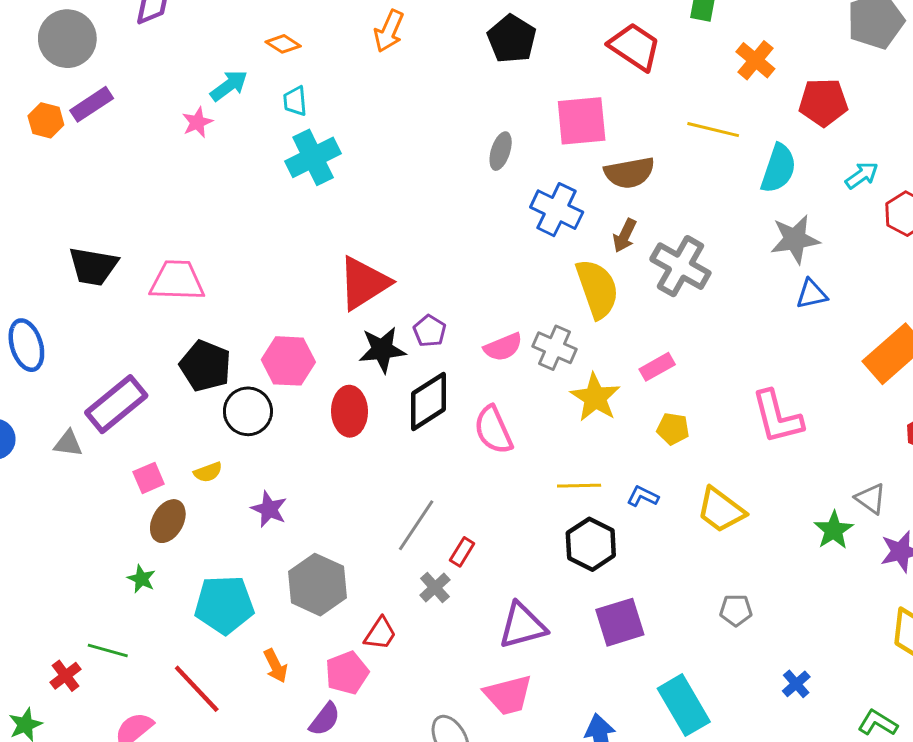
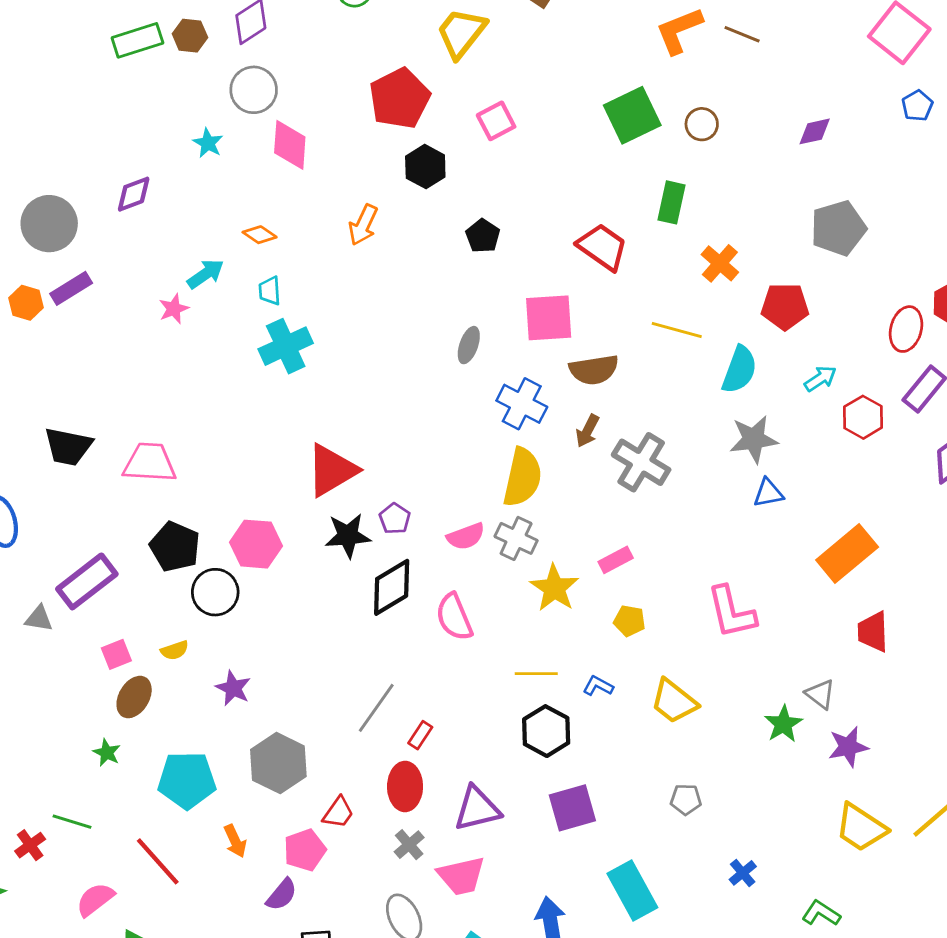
black pentagon: (512, 39) -> (483, 236), size x0.7
yellow semicircle: (597, 289) -> (522, 477), moved, turned 30
red ellipse: (350, 411) -> (405, 786), moved
gray cross: (435, 587) -> (409, 845), moved

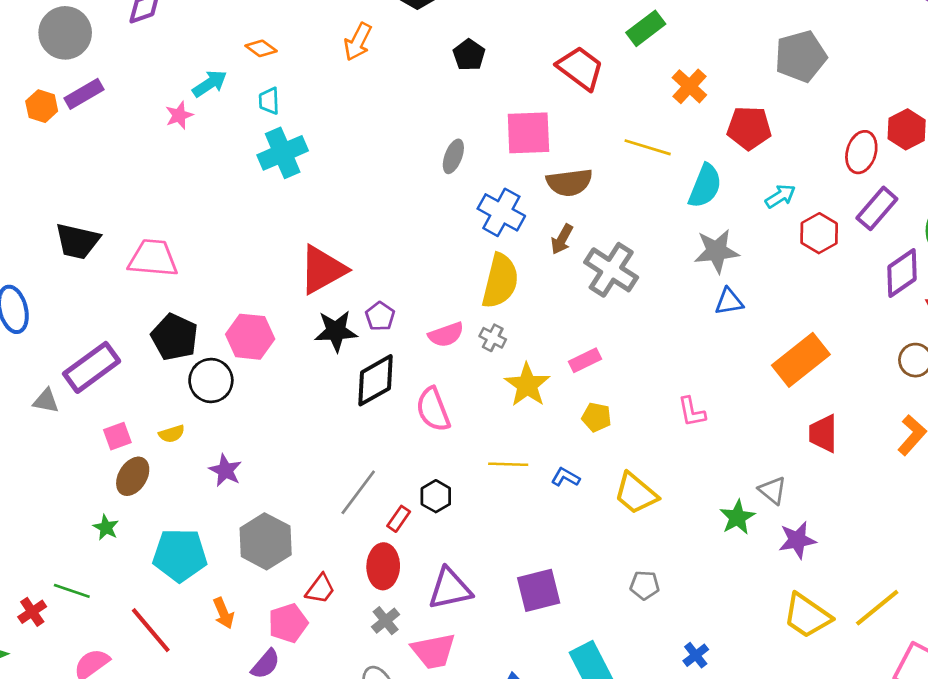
green rectangle: (671, 202) -> (646, 28), turned 39
gray cross: (516, 538) -> (493, 338), size x0.7
pink L-shape: (731, 612) -> (692, 412), size x0.6
black hexagon: (546, 731) -> (436, 496), moved, size x0.7

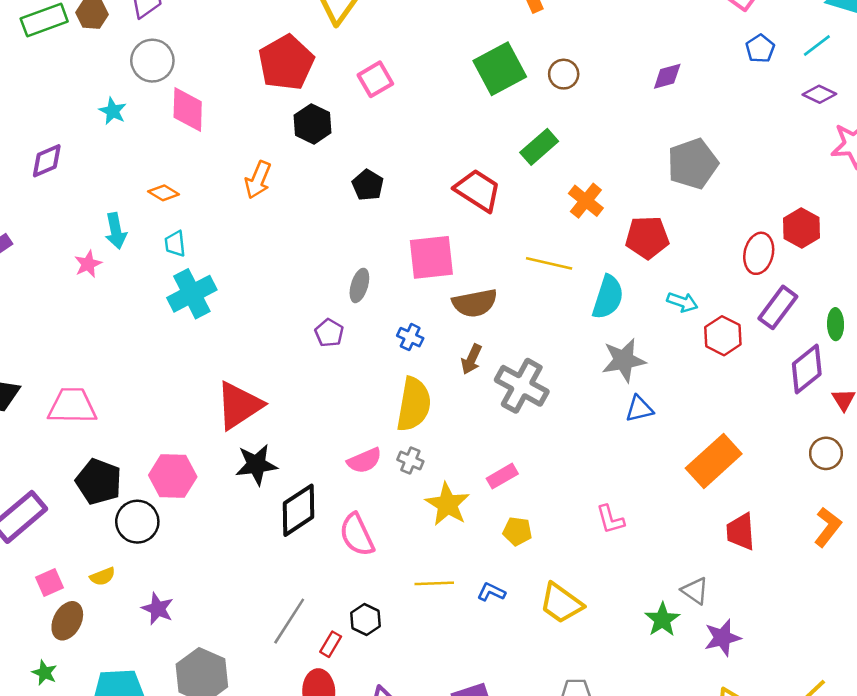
cyan arrow: (210, 84) -> (116, 231), turned 116
cyan arrow: (780, 196) -> (682, 302), turned 56
blue cross: (501, 212) -> (410, 337), size x0.6
purple pentagon: (380, 316) -> (329, 333), moved

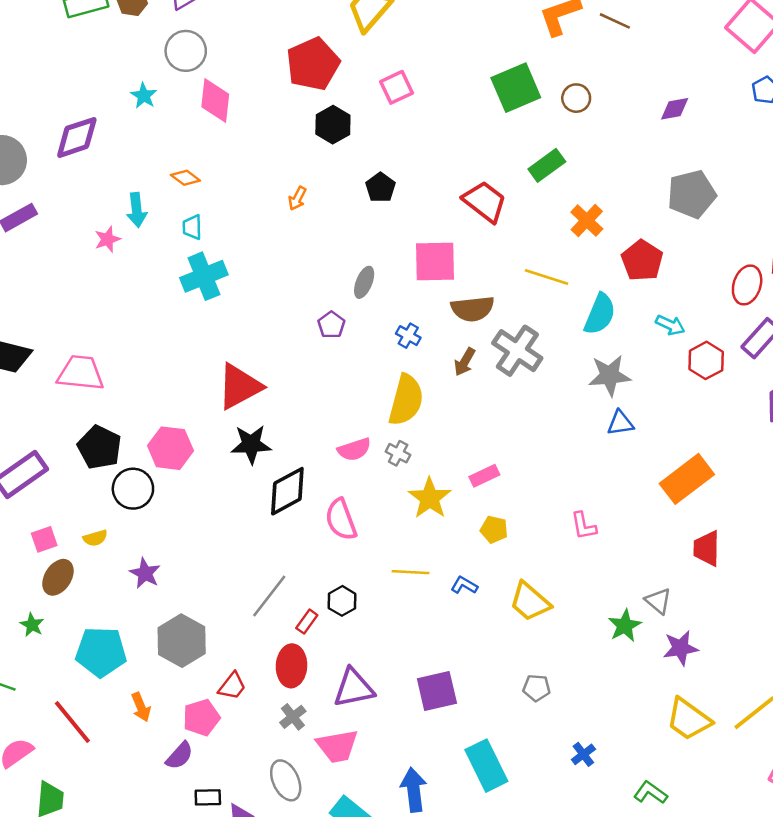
purple diamond: (47, 161) -> (77, 137), size x1.4
orange arrow: (258, 180) -> (297, 198), moved, size x0.7
red pentagon: (647, 237) -> (642, 260), turned 30
gray cross: (522, 386) -> (517, 351), moved

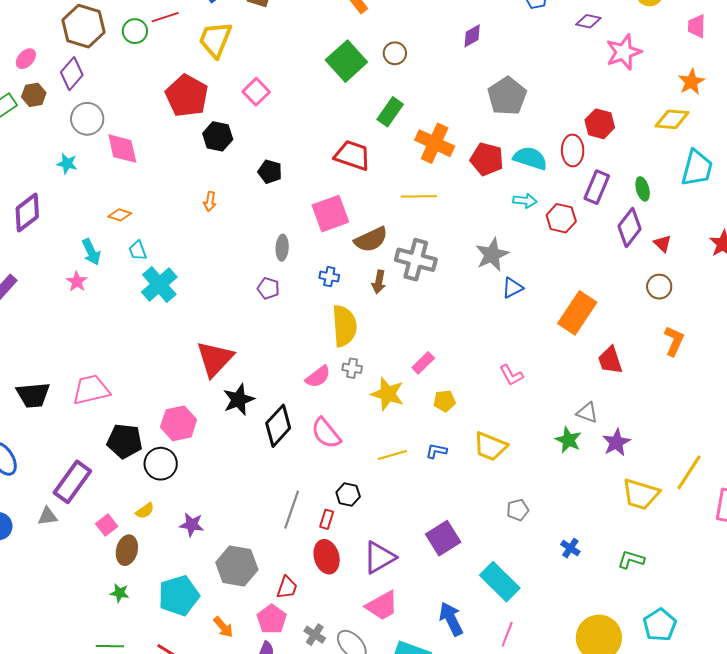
orange cross: (587, 220) -> (435, 143), size x1.4
cyan semicircle: (600, 314) -> (530, 158), moved, turned -76
gray cross: (293, 717) -> (315, 635), moved

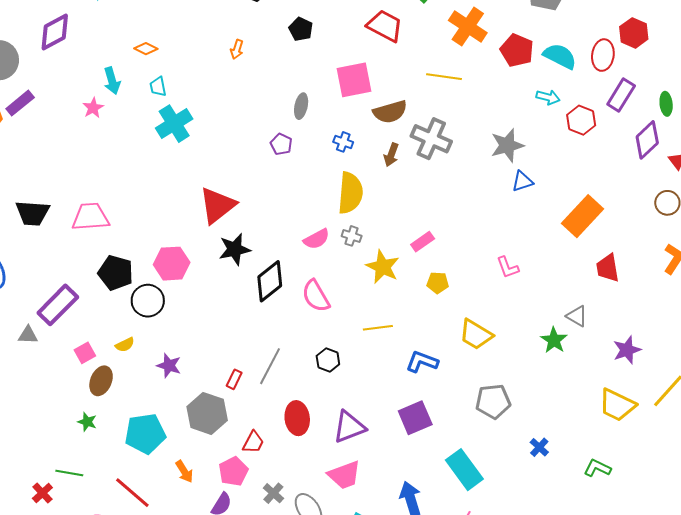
purple star: (616, 442) -> (627, 350), moved
blue L-shape: (436, 451) -> (422, 362), moved, size x1.5
gray pentagon: (518, 510) -> (493, 401), size x1.6
red rectangle: (327, 519) -> (234, 379), moved

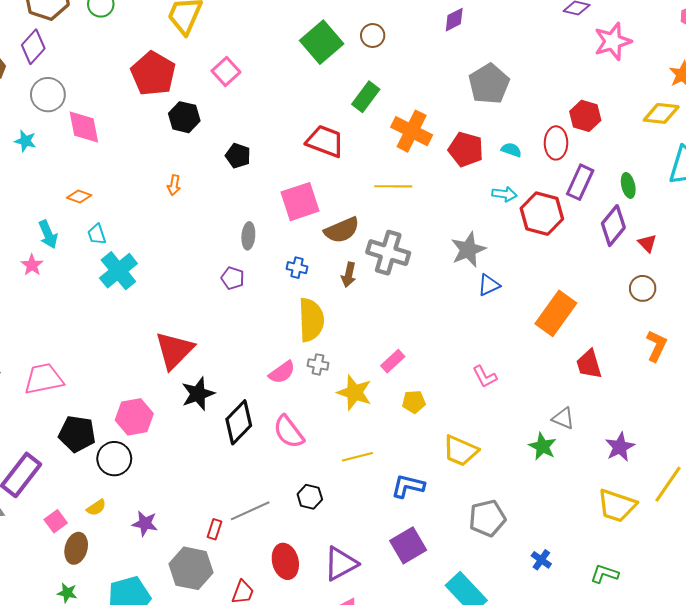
cyan semicircle: (560, 56) -> (511, 150), size x0.6
red hexagon: (581, 120) -> (542, 214), size x1.4
gray line: (270, 366) -> (250, 511), turned 45

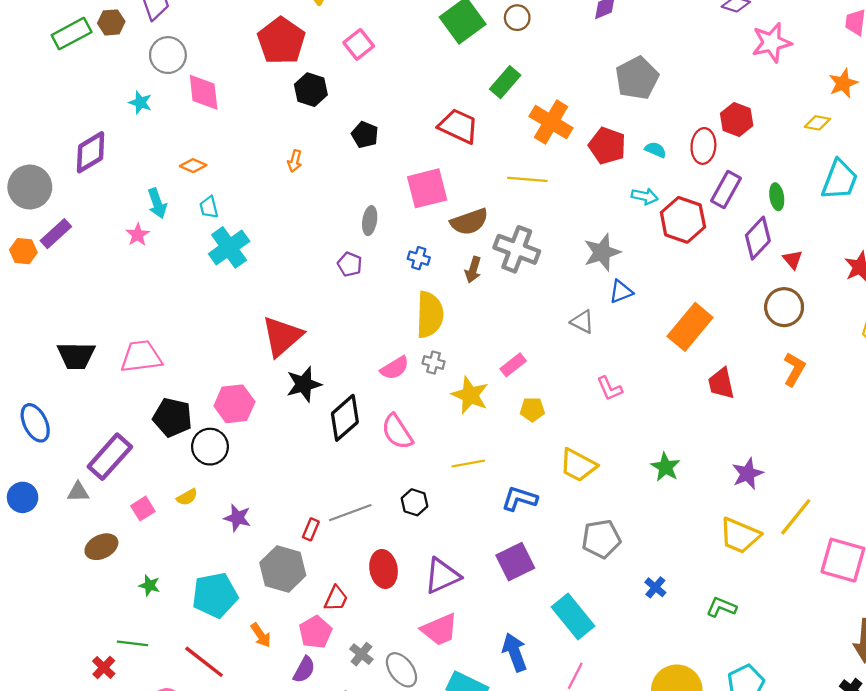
yellow diamond: (661, 113) -> (817, 123), size x0.7
brown circle: (643, 288) -> (784, 307), size x1.4
gray triangle: (563, 418) -> (582, 322), moved
brown ellipse: (76, 548) -> (101, 547), moved, turned 44

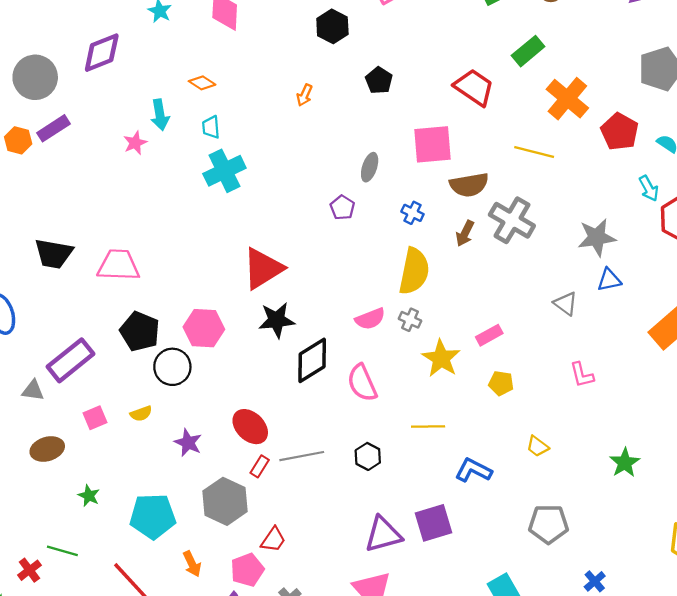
cyan arrow: (645, 196) -> (649, 188), turned 40
yellow trapezoid: (578, 465) -> (538, 446), size x0.6
purple square: (515, 562) -> (434, 523), moved
red ellipse: (384, 569) -> (250, 427), moved, turned -45

